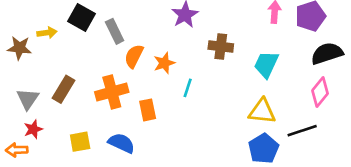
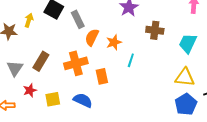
yellow arrow: (47, 33) -> (29, 20), turned -64
red star: (33, 129) -> (30, 90), moved

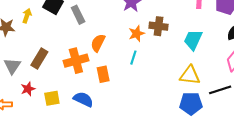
orange semicircle: (92, 37) -> (98, 43), moved
orange star: (114, 42) -> (137, 34), moved
blue pentagon: (186, 104) -> (191, 103), turned 30

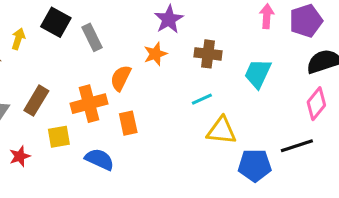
orange star: (137, 34) -> (155, 54), moved
cyan line: (133, 58) -> (202, 99), moved, turned 48
yellow triangle: (190, 75) -> (222, 131), moved
red star: (28, 89) -> (20, 156), moved
yellow square: (52, 98) -> (59, 137), moved

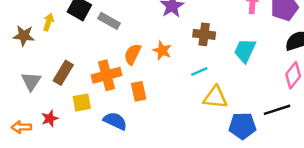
gray rectangle: (92, 37) -> (109, 21), turned -35
orange star: (155, 54) -> (162, 51), moved, turned -30

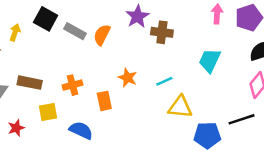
brown cross: (204, 34) -> (162, 32), moved
orange star: (162, 51) -> (128, 78), moved
orange semicircle: (132, 54) -> (102, 35), moved
brown rectangle: (63, 73) -> (30, 83), turned 70
orange cross: (107, 75) -> (72, 85), size x0.7

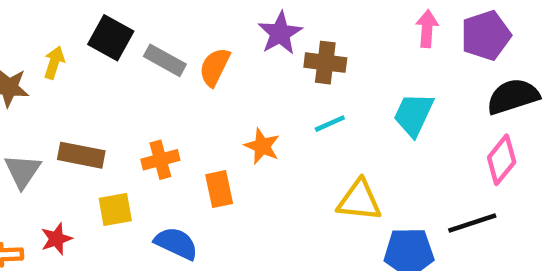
cyan line: (164, 81) -> (330, 124), moved

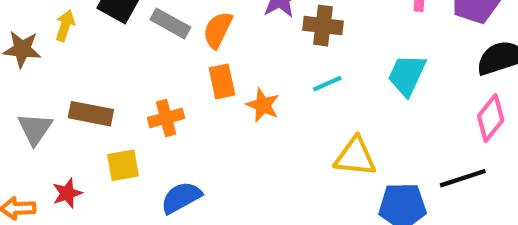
orange rectangle: (219, 189) -> (222, 81), moved
blue semicircle: (176, 243) -> (181, 198), turned -54

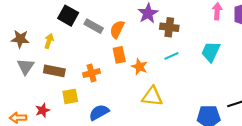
yellow arrow: (65, 26) -> (49, 41), moved
gray triangle: (35, 129) -> (26, 67), moved
yellow triangle: (355, 157) -> (152, 96), moved

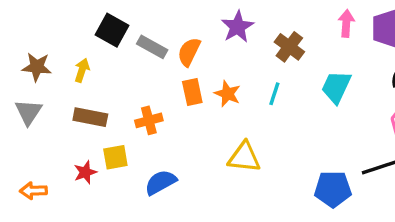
brown cross: (169, 27) -> (289, 47), moved, turned 30
cyan line: (171, 56) -> (274, 94), turned -48
gray triangle: (26, 67) -> (28, 112), moved
orange star: (139, 67) -> (227, 94), moved
red star: (43, 110) -> (85, 172), moved

